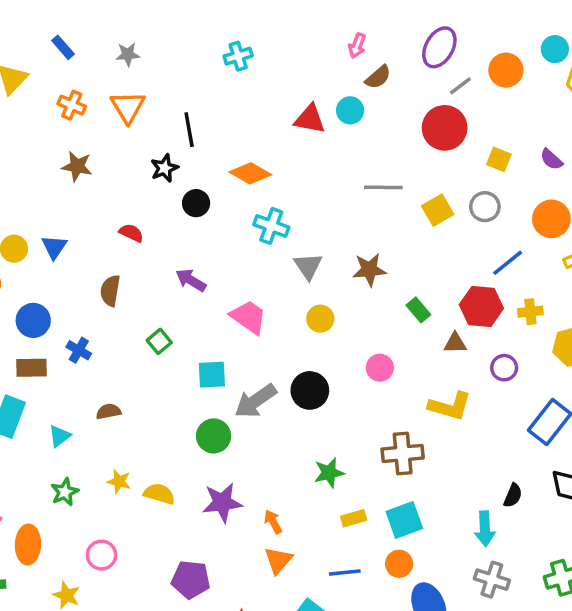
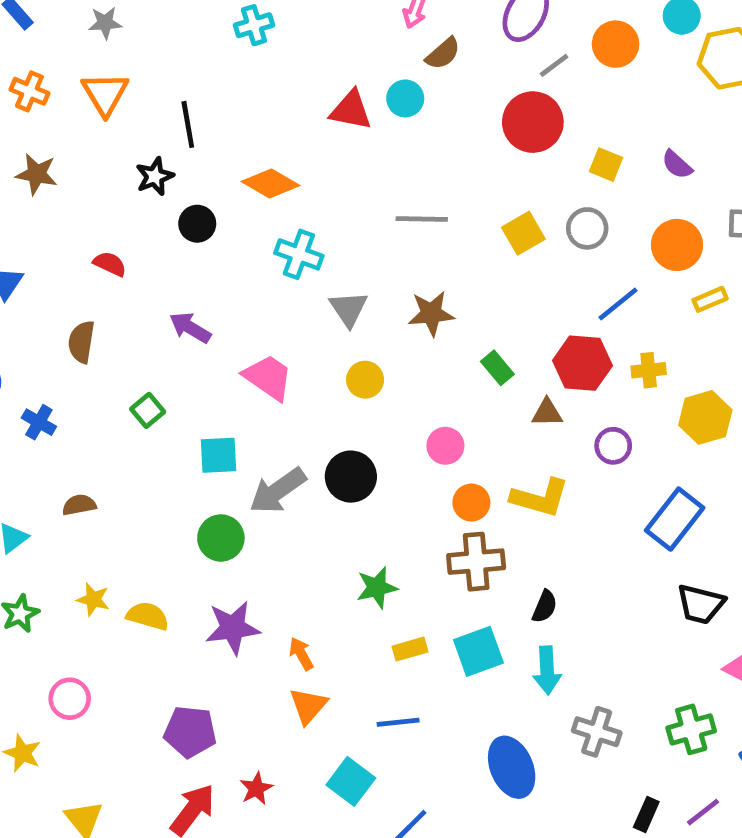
gray line: (383, 187) -> (422, 219), moved
black semicircle: (513, 495) -> (545, 607), moved
cyan arrow: (485, 529) -> (547, 670), moved
orange circle: (399, 564) -> (471, 503), moved

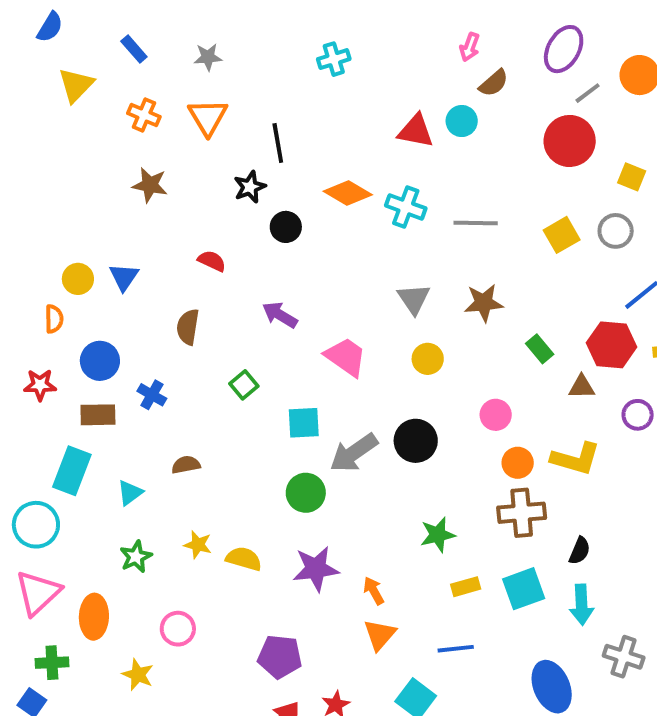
cyan cross: (299, 254) -> (406, 207), moved

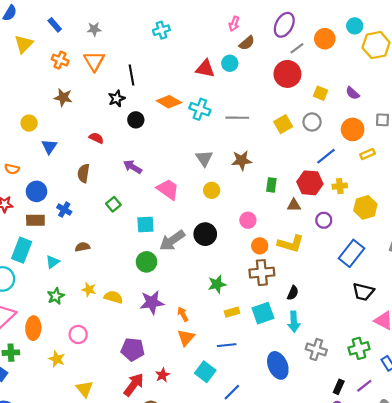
yellow circle: (78, 279) -> (29, 123), moved
orange semicircle: (54, 319) -> (12, 169), turned 104
green rectangle: (540, 349) -> (271, 185), turned 48

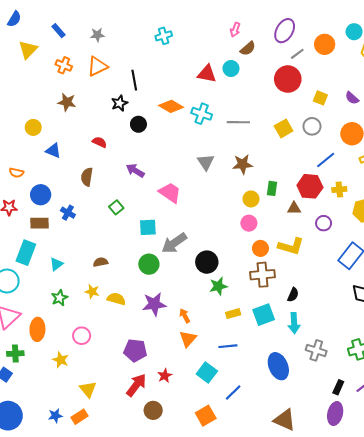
orange triangle: (94, 61) -> (97, 66), turned 35
blue triangle: (49, 147) -> (53, 151), turned -42
yellow circle: (212, 190) -> (251, 199), moved
black circle: (205, 234) -> (207, 262), moved
brown semicircle: (82, 247) -> (101, 262), moved

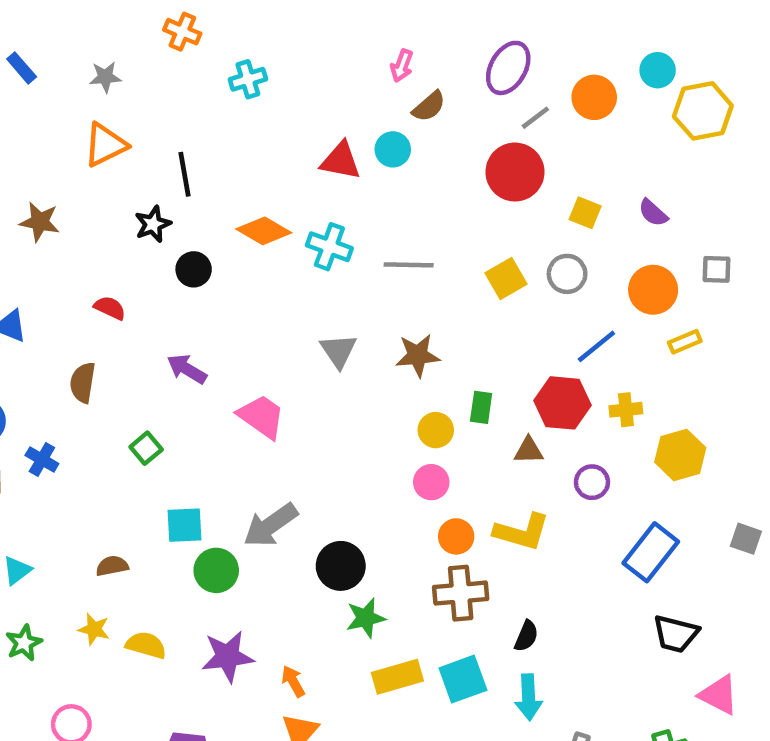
orange cross: (64, 65) -> (182, 32), moved
cyan square: (148, 227) -> (185, 525), moved
yellow rectangle: (233, 314) -> (397, 677), size x1.5

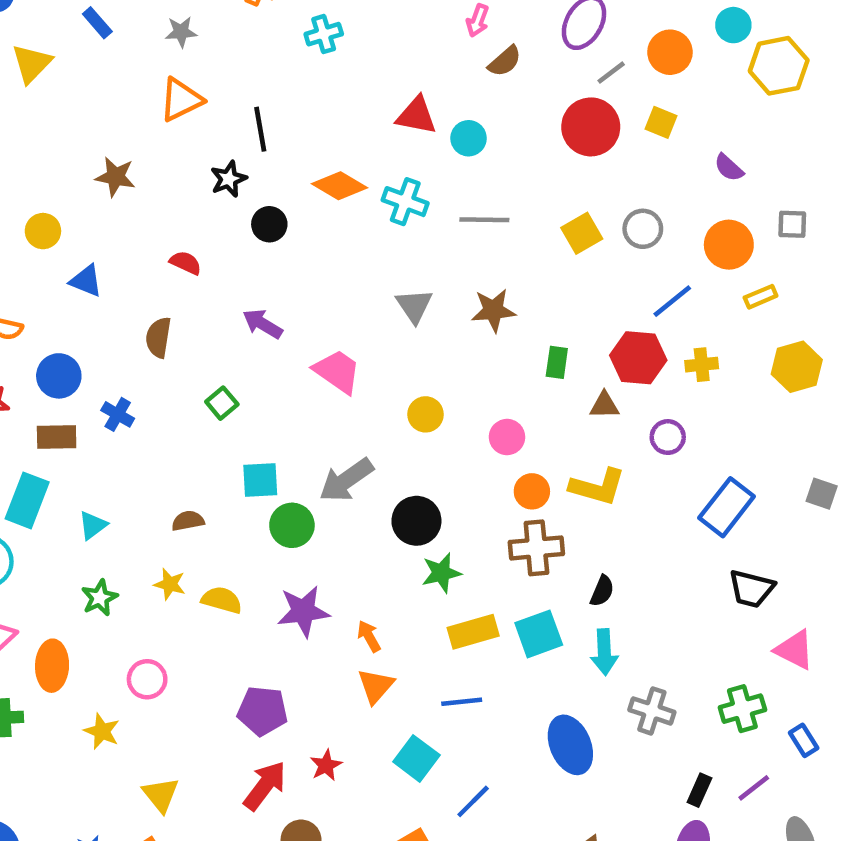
cyan circle: (393, 149) -> (469, 138), moved
yellow square: (585, 213) -> (661, 122), moved
yellow circle: (436, 430) -> (426, 414), moved
yellow hexagon: (680, 455) -> (797, 367), moved

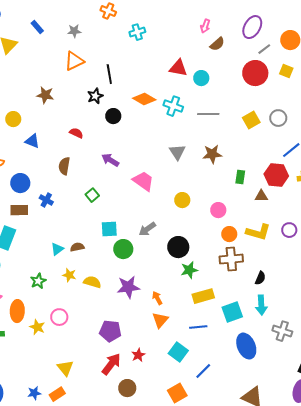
purple circle: (668, 437) -> (289, 230), moved
gray arrow: (346, 480) -> (147, 229), size x0.7
cyan triangle: (93, 525) -> (57, 249), moved
cyan square: (539, 634) -> (232, 312), moved
yellow star: (102, 731) -> (37, 327), moved

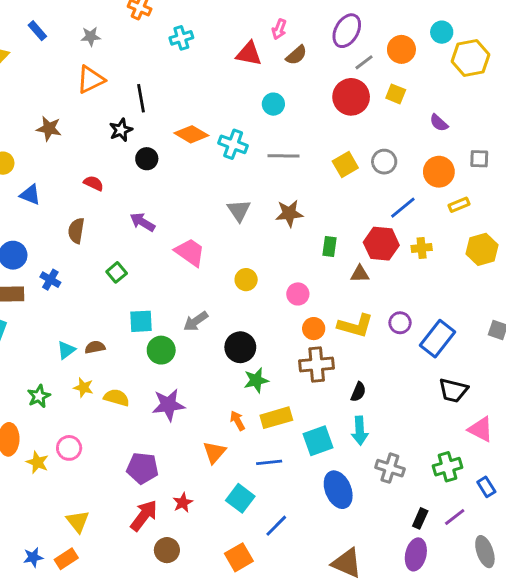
red triangle: (178, 68) -> (249, 54), moved
orange arrow: (157, 298) -> (237, 421), moved

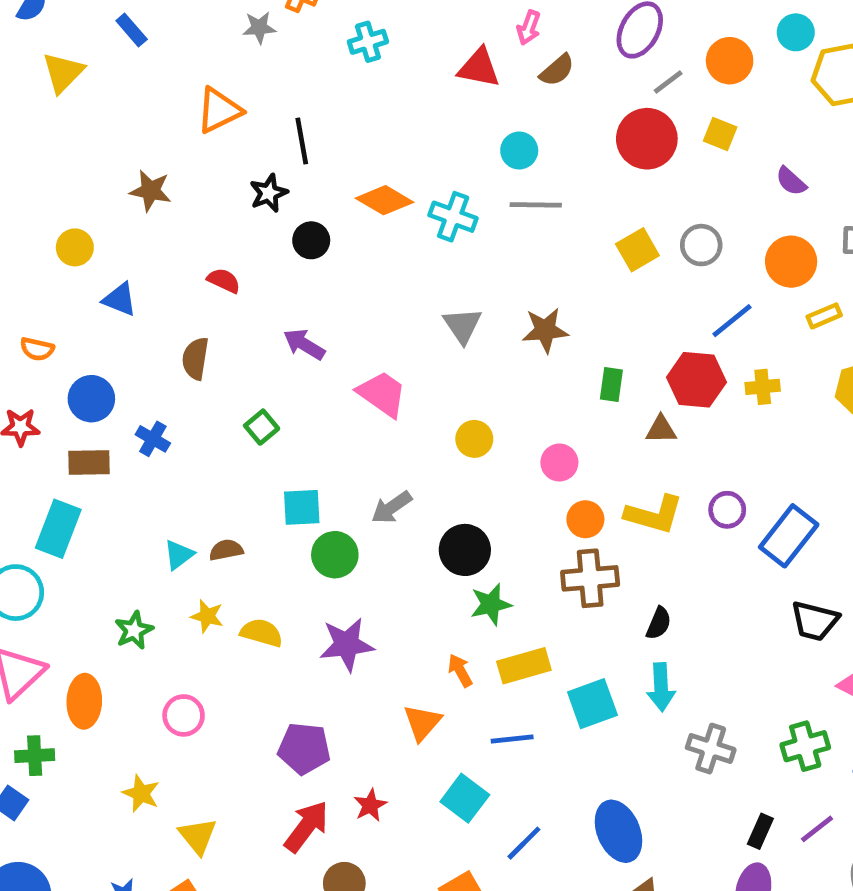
gray star: (91, 36) -> (259, 28), moved
gray line: (283, 156) -> (536, 205), moved
yellow star: (37, 462) -> (141, 793), moved
blue ellipse: (338, 490) -> (618, 831), moved

